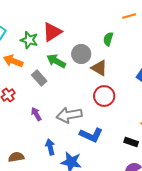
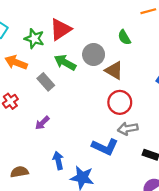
green semicircle: (108, 39) -> (124, 37), turned -48
purple arrow: (36, 114) -> (42, 123), turned -104
gray arrow: (69, 115) -> (128, 129), moved, size x0.7

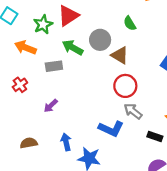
green star: (34, 39) -> (43, 24), turned 30
gray rectangle: (46, 82) -> (54, 66), turned -56
gray arrow: (128, 129) -> (133, 111), turned 48
brown semicircle: (19, 172) -> (29, 143), moved

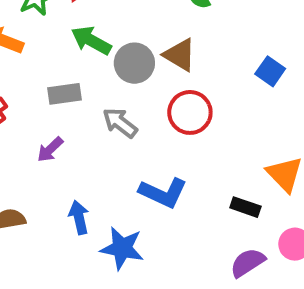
gray circle: (100, 40) -> (134, 63), moved
gray rectangle: (54, 66) -> (64, 94), moved
gray arrow: (133, 111) -> (120, 123), moved

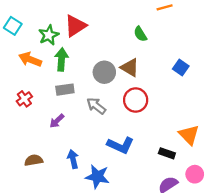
green arrow: (91, 40) -> (61, 59), moved, turned 65
blue square: (270, 71) -> (181, 68), moved

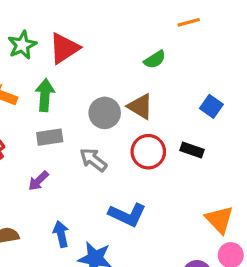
green semicircle: (140, 34) -> (155, 60), turned -91
green star: (49, 35) -> (22, 45), moved
orange triangle: (189, 135) -> (219, 220), moved
black rectangle: (167, 153) -> (192, 150), moved

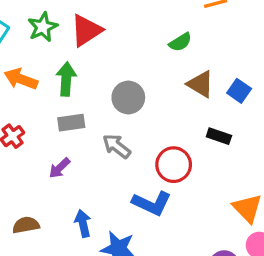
brown triangle: (140, 106) -> (200, 84), moved
red circle: (148, 152) -> (174, 165), moved

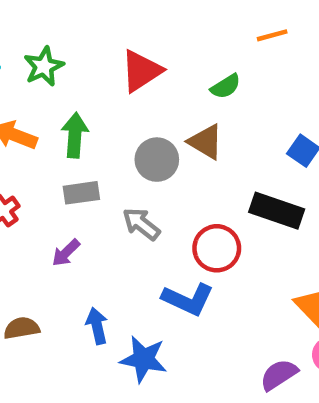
red triangle: (86, 30) -> (141, 71), moved
brown triangle: (200, 84) -> (206, 142), moved
black rectangle: (219, 136) -> (277, 211), size x1.6

